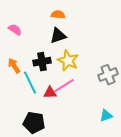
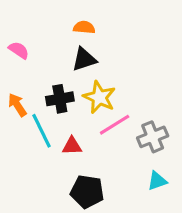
gray cross: (108, 75) -> (153, 137), moved
pink line: (64, 86) -> (115, 125), moved
black pentagon: (34, 123) -> (87, 192), moved

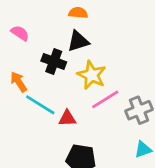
black cross: (60, 99) -> (54, 61), moved, turned 30
cyan line: (42, 131) -> (40, 105), turned -32

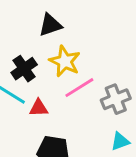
black cross: (54, 61) -> (24, 69), moved, turned 35

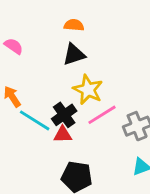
black cross: (24, 69) -> (64, 115), moved

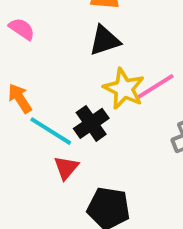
pink line: (102, 115) -> (155, 87), moved
red triangle: (63, 135) -> (66, 168), moved, turned -48

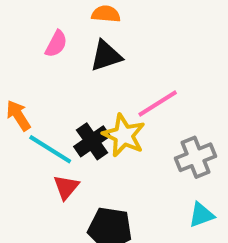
pink semicircle: (22, 29) -> (56, 44), moved, turned 84
yellow star: (124, 89) -> (124, 135), moved

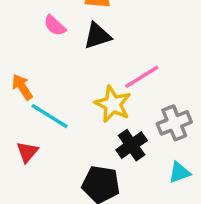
pink semicircle: (56, 44) -> (55, 26), turned 105
black cross: (92, 141) -> (132, 145), moved
red triangle: (66, 187) -> (27, 152), moved

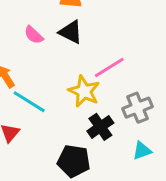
pink semicircle: (55, 26) -> (34, 35), moved
black triangle: (97, 36) -> (71, 32), turned 45

